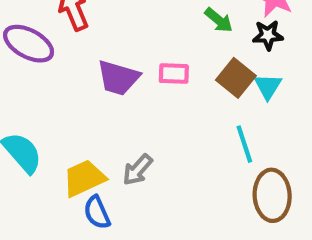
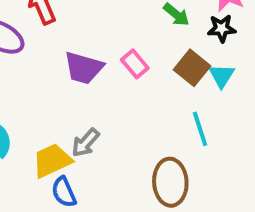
pink rectangle: (174, 74) -> (135, 64), turned 48
gray arrow: (138, 170) -> (86, 143), moved
brown ellipse: (272, 195) -> (170, 182), moved

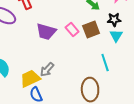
black star: (222, 28) -> (114, 20), moved
brown square: (192, 68) -> (91, 30), moved, turned 30

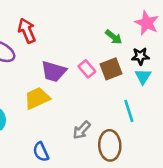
gray arrow: (47, 70) -> (82, 130), moved
yellow trapezoid: (30, 79) -> (37, 98), moved

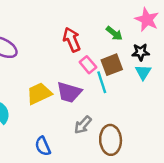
red arrow: (27, 31) -> (72, 40), moved
purple trapezoid: (54, 71) -> (69, 92), moved
cyan line: (129, 111) -> (102, 82), moved

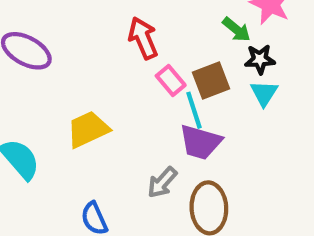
green arrow: (114, 33) -> (236, 30), moved
purple trapezoid: (69, 92) -> (200, 142), moved

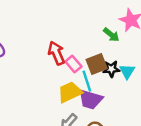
red arrow: (143, 38) -> (56, 53), moved
black star: (260, 59) -> (111, 69), moved
yellow trapezoid: (88, 129) -> (70, 92), moved

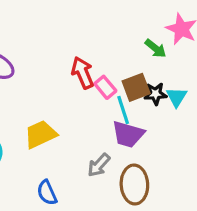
yellow trapezoid: (70, 92) -> (40, 134), moved

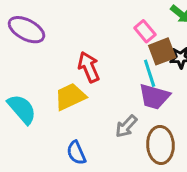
red arrow: (83, 73) -> (89, 67), moved
pink rectangle: (105, 87) -> (145, 31), moved

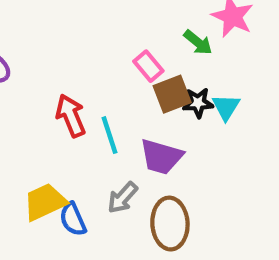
cyan line: (150, 73) -> (110, 135), moved
yellow trapezoid: (70, 97) -> (45, 202), moved
blue semicircle: (76, 153) -> (73, 219), moved

